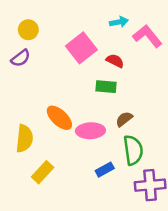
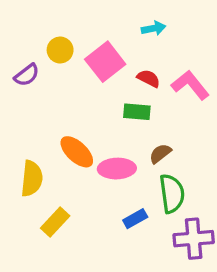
yellow circle: (28, 30) -> (60, 50), moved
pink L-shape: (147, 36) -> (190, 85), moved

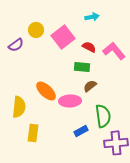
brown semicircle: (160, 153) -> (90, 86), moved
yellow rectangle: (55, 222) -> (33, 133), turned -36

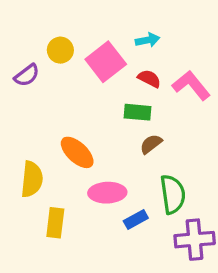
cyan arrow: (92, 17) -> (148, 40), moved
pink ellipse: (70, 101) -> (107, 193), moved

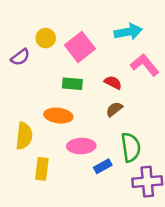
cyan arrow: (148, 40) -> (128, 32), moved, size x1.5
red semicircle: (149, 79) -> (113, 83), moved
green rectangle: (138, 112) -> (72, 84), moved
orange ellipse: (77, 152) -> (58, 116), turned -36

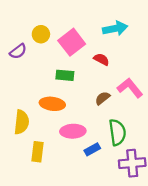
pink L-shape: (145, 65) -> (130, 88), moved
red semicircle: (113, 83) -> (101, 59), moved

